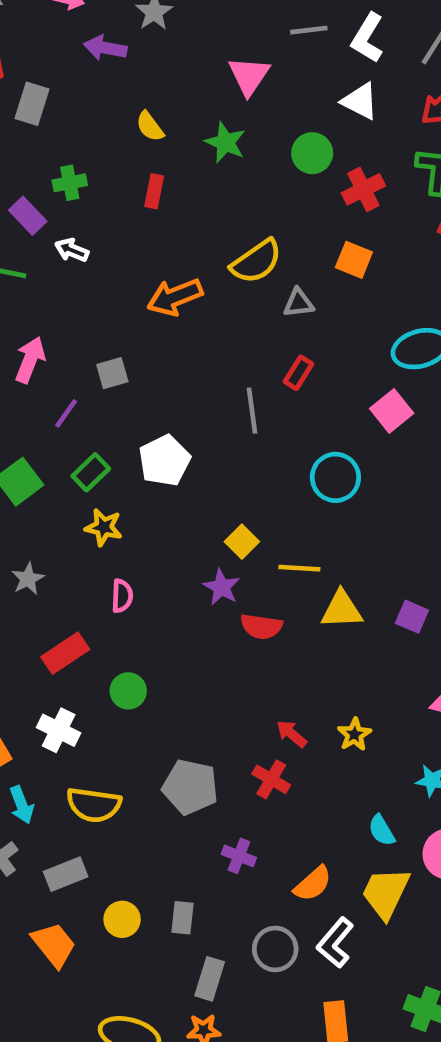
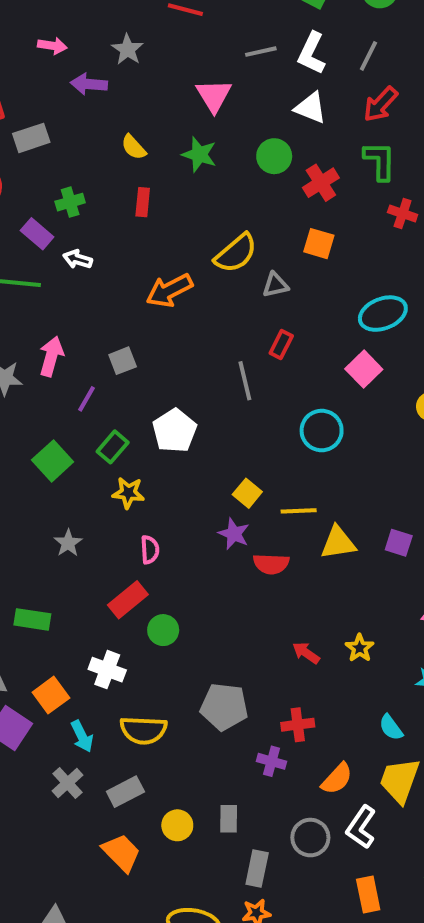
gray rectangle: (32, 104) -> (31, 138), turned 60
red rectangle: (65, 653) -> (128, 600), moved
red cross: (271, 779) -> (298, 725), moved, turned -32

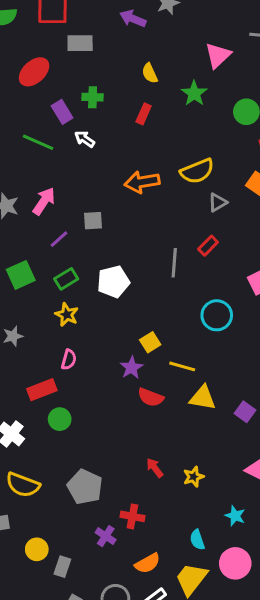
gray triangle: (275, 285) -> (218, 202), turned -36
yellow circle: (177, 825) -> (37, 549), moved

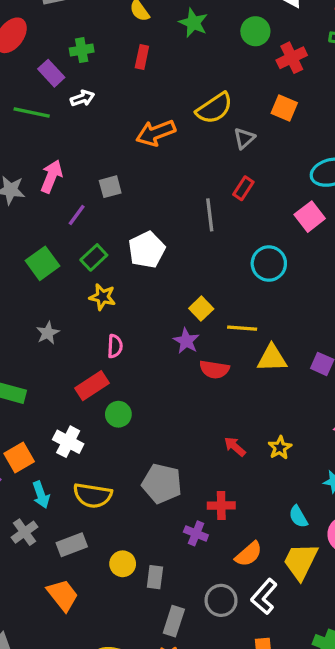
white arrow: (85, 139) -> (82, 98), turned 138

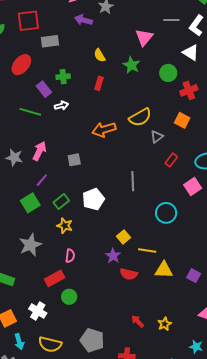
red rectangle: (243, 188) -> (171, 160), moved
purple line: (77, 215) -> (42, 180), moved
gray star: (48, 333) -> (30, 245), size x1.6

